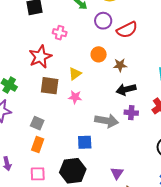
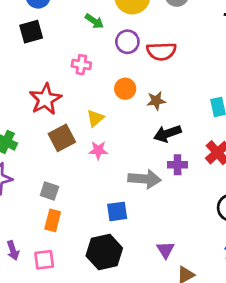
red semicircle: (127, 30) -> (161, 51), turned 30
pink cross: (60, 33) -> (81, 65), moved
brown square: (50, 86) -> (62, 138), turned -30
pink square: (38, 174) -> (44, 260), moved

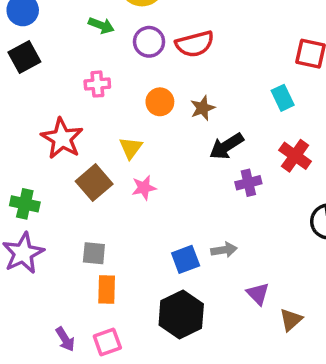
gray arrow: (145, 179) -> (224, 250), moved, size x0.6

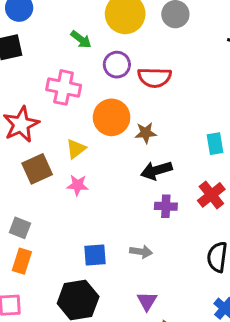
pink cross: (97, 84) -> (64, 87), size x1.5
orange circle: (160, 102) -> (112, 117), size x1.5
gray arrow: (224, 250) -> (141, 252), moved

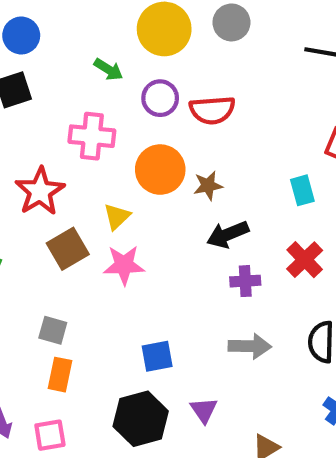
pink star: (77, 185) -> (124, 265), size x1.4
gray arrow: (141, 252) -> (250, 346), moved, size x1.4
purple triangle: (147, 301) -> (204, 410), moved

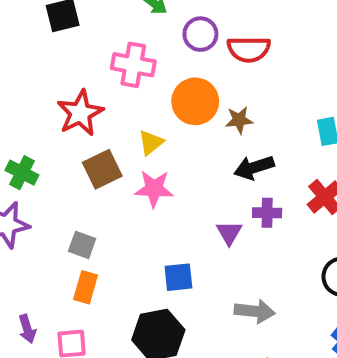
gray arrow: (250, 346) -> (255, 311), moved
purple triangle: (204, 410) -> (229, 233), moved

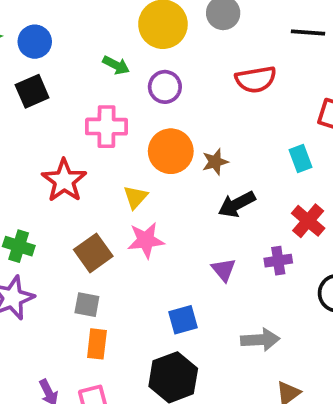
red semicircle: (249, 49) -> (256, 79), moved
brown square: (102, 169) -> (93, 253), moved
purple cross: (267, 213) -> (278, 261), moved

